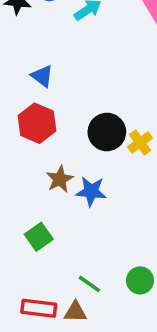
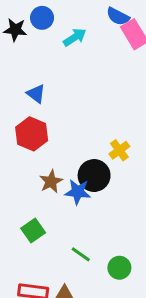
black circle: (107, 132) -> (94, 176), moved
green line: (89, 284) -> (81, 254), moved

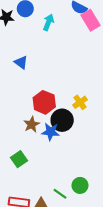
cyan arrow: (75, 37) -> (48, 22), turned -35
red hexagon: (32, 134) -> (44, 102), moved
green line: (81, 254) -> (60, 194), moved

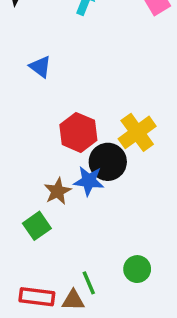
yellow cross: (80, 102) -> (137, 132), size x1.5
brown star: (32, 124) -> (58, 191), moved
green line: (60, 194) -> (89, 283), moved, turned 32

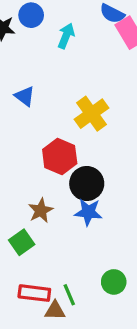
yellow cross: (137, 132) -> (91, 114), moved
blue star: (89, 181) -> (88, 212), moved
red rectangle: (37, 297) -> (34, 293), moved

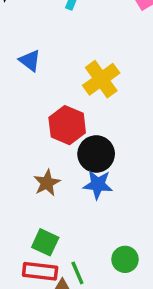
green square: (22, 242) -> (45, 242), moved, turned -30

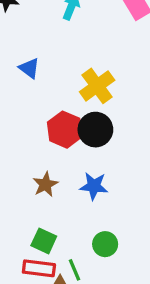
black circle: (96, 154) -> (95, 130), moved
green circle: (125, 259) -> (105, 244), moved

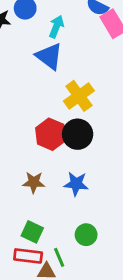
blue triangle: (29, 68) -> (49, 56), moved, size x1.5
brown star: (45, 184) -> (34, 182), turned 30

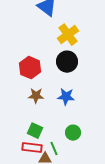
red hexagon: (51, 134) -> (30, 68), moved

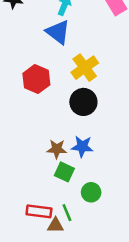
red hexagon: (30, 68) -> (36, 79), moved
brown star: (36, 96) -> (57, 149), moved
green square: (35, 131) -> (64, 172), moved

